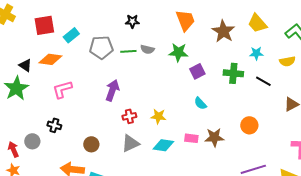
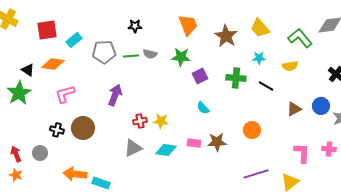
red cross: (129, 116) -> (140, 121), moved
gray circle: (32, 141) -> (40, 153), moved
brown circle: (91, 144) -> (83, 128), moved, size x1.5

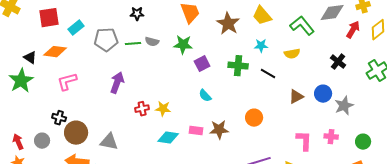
brown circle: (83, 128) -> (76, 133), moved
gray triangle: (133, 148) -> (109, 142), moved, turned 36

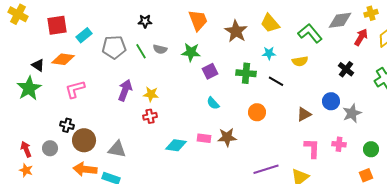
green line: (133, 44) -> (141, 51), turned 63
brown triangle: (296, 97) -> (304, 114), moved
yellow star: (163, 109) -> (151, 94), moved
orange circle: (254, 118) -> (257, 112), moved

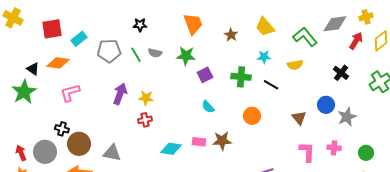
brown star: (236, 31) -> (231, 35), size x0.6
brown triangle: (304, 114) -> (299, 118), turned -42
gray circle: (50, 148) -> (45, 152), size x1.5

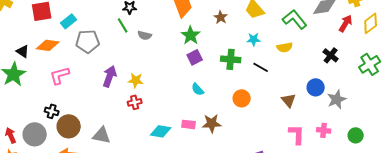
gray pentagon: (109, 51) -> (88, 41), moved
green line: (136, 55) -> (123, 25), moved
green star: (186, 56) -> (191, 35), moved, turned 30

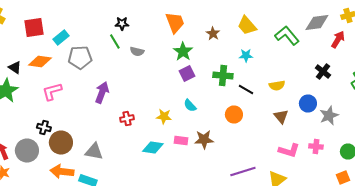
yellow semicircle: (285, 47) -> (277, 86), moved
black line: (261, 67) -> (246, 90), moved
yellow star: (136, 80) -> (164, 116), moved
pink L-shape: (297, 134) -> (289, 150), turned 105

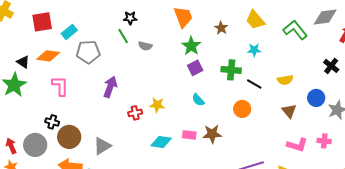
pink L-shape: (52, 92) -> (60, 86), turned 105
yellow star: (164, 116) -> (157, 105), moved
gray triangle: (94, 152) -> (102, 146), turned -42

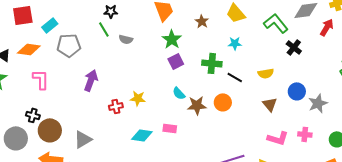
black cross: (331, 66) -> (294, 47), moved
brown star: (212, 134) -> (197, 105), moved

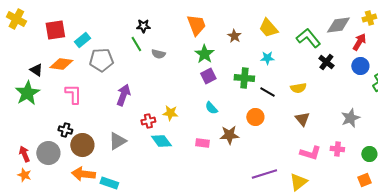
blue circle: (297, 91) -> (360, 66), moved
brown star: (197, 105) -> (229, 135), moved
cyan diamond: (142, 135) -> (161, 141), moved, turned 45
gray triangle: (83, 139) -> (117, 141), moved

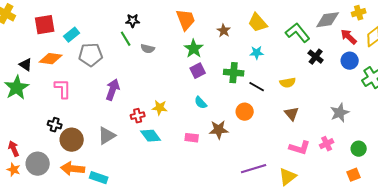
red arrow: (359, 42) -> (349, 37), turned -78
pink cross: (337, 149) -> (327, 144), turned -32
gray circle: (48, 153) -> (38, 164), moved

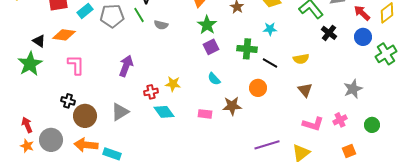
gray pentagon: (91, 55) -> (112, 16), moved
orange square: (354, 175) -> (349, 151), moved

